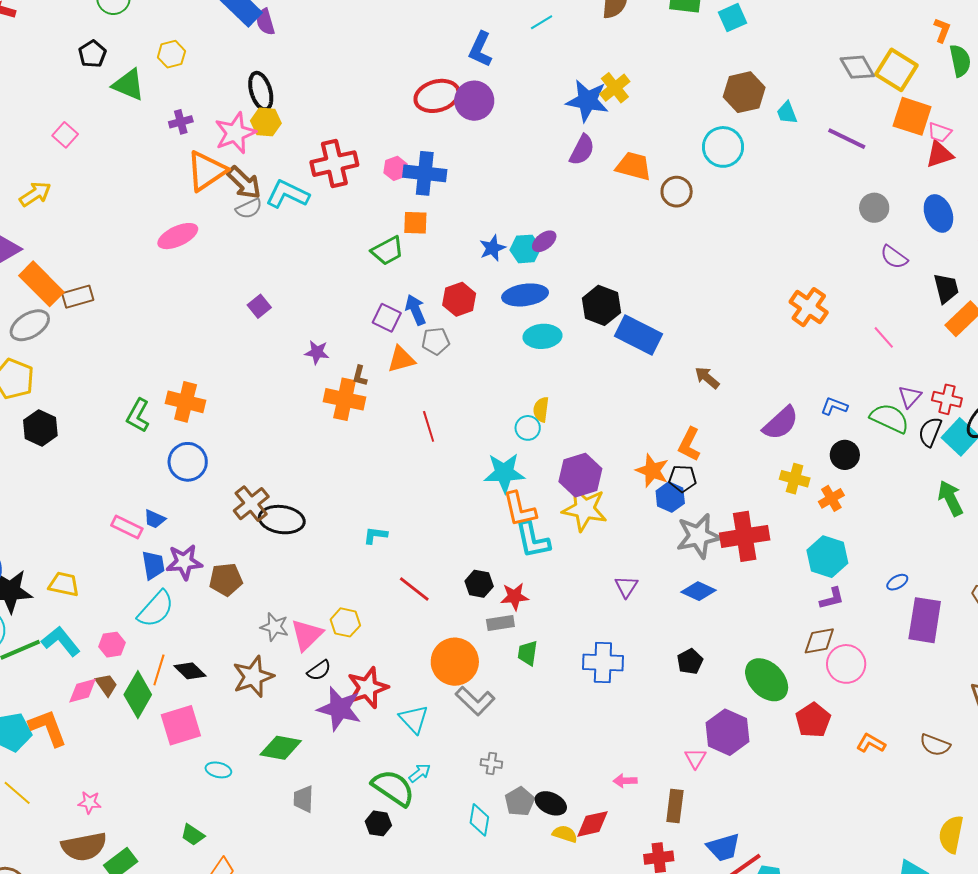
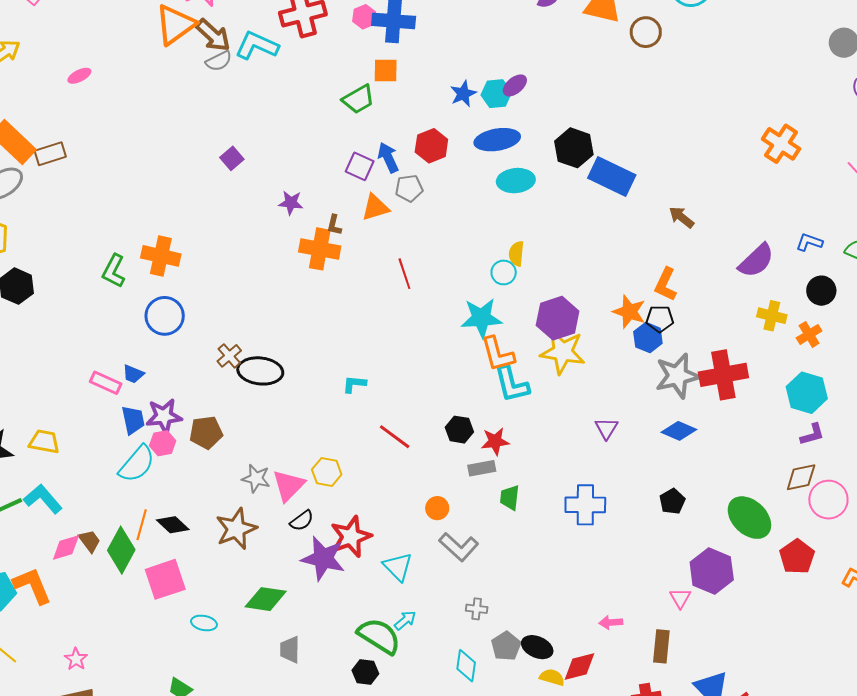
pink ellipse: (178, 236) -> (79, 76), moved, size x0.6
brown cross: (251, 504) -> (229, 356), size x0.7
pink hexagon: (112, 645) -> (163, 443), moved
orange circle: (455, 662) -> (437, 508), size x0.5
pink star: (89, 802) -> (76, 659), turned 30

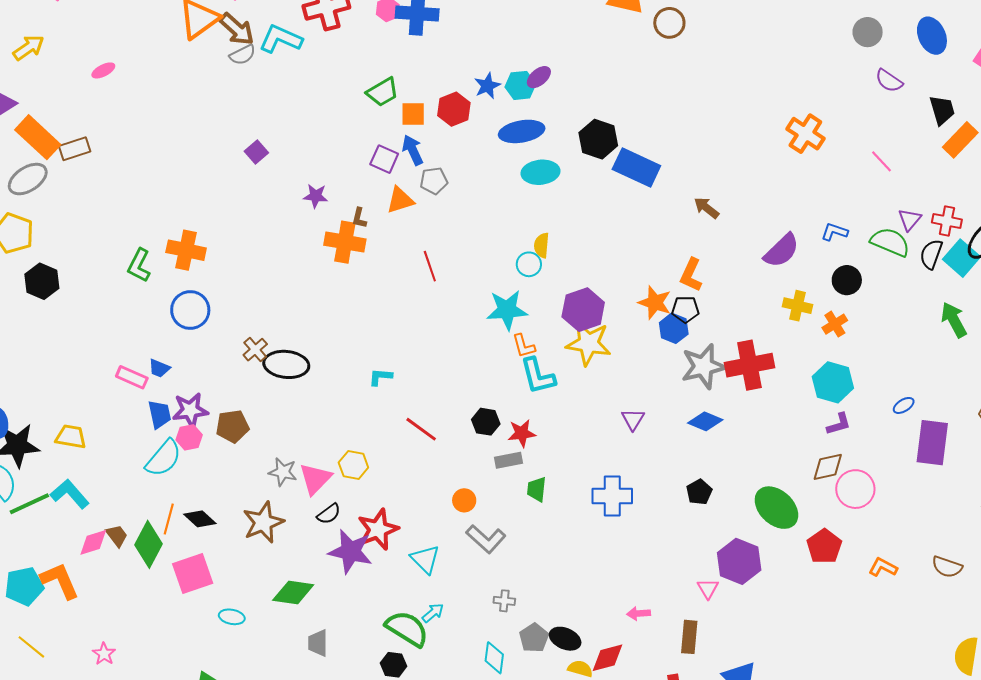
orange square: (386, 71) -> (413, 114), moved
red hexagon: (431, 146) -> (454, 109), moved
orange L-shape: (498, 354) -> (524, 346), size x0.7

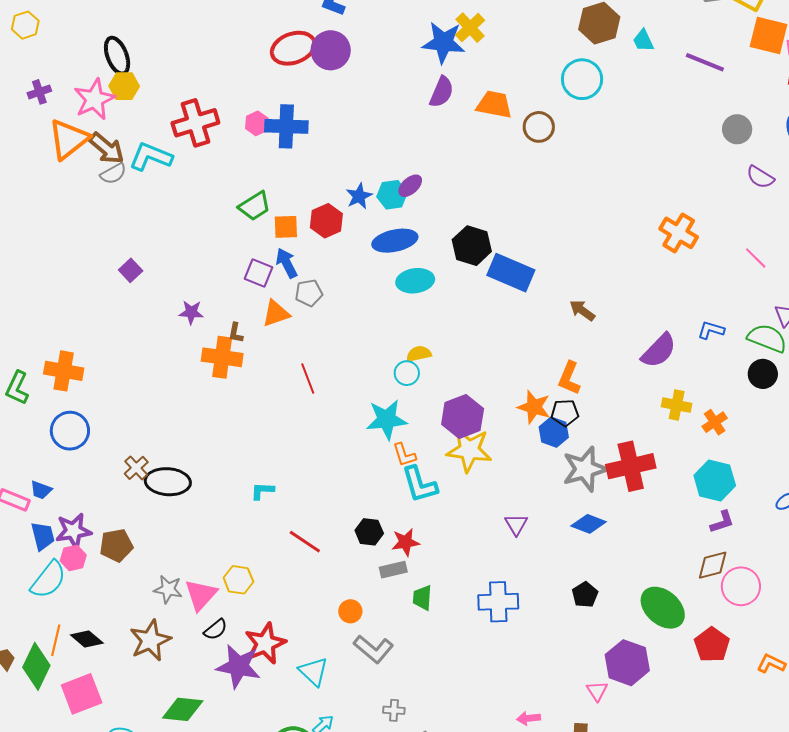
yellow semicircle: (542, 245) -> (419, 354), turned 75
black circle: (847, 280) -> (763, 374), moved

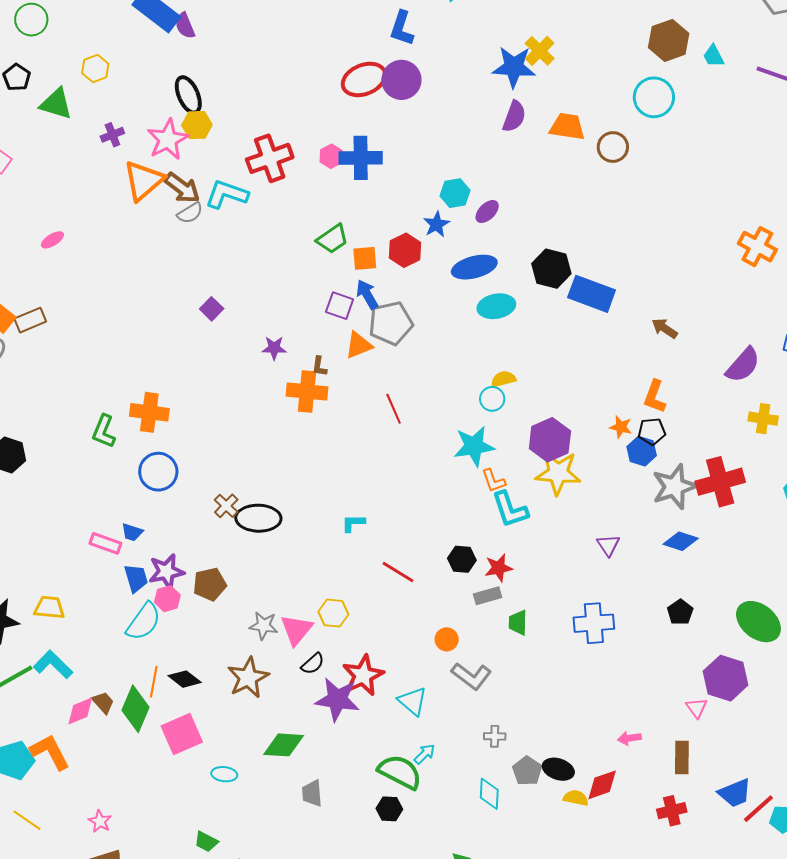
cyan hexagon: (392, 195) -> (455, 193), moved
gray pentagon: (309, 293) -> (391, 323), size x1.6
orange star: (534, 407) -> (621, 427), size x0.7

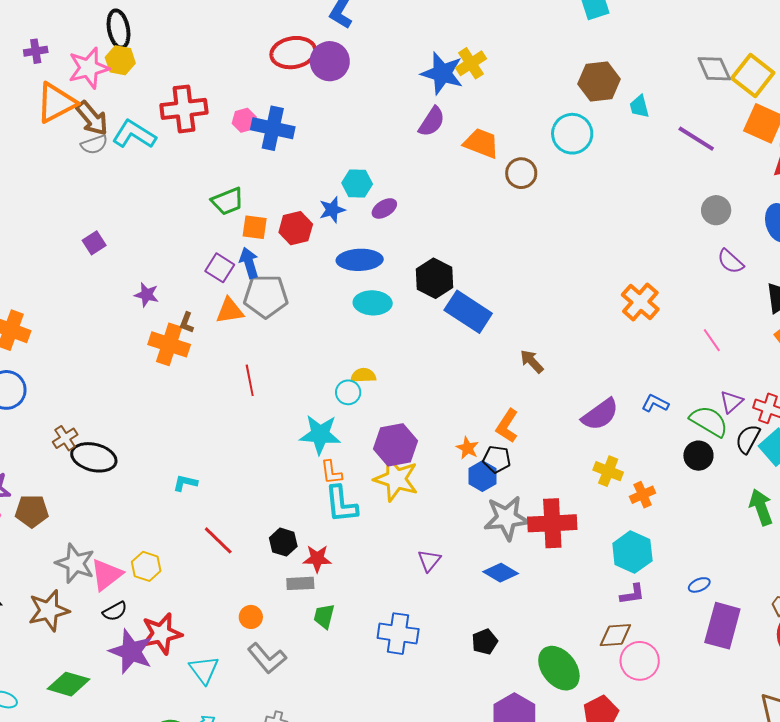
gray star: (264, 626) -> (75, 563), size x1.4

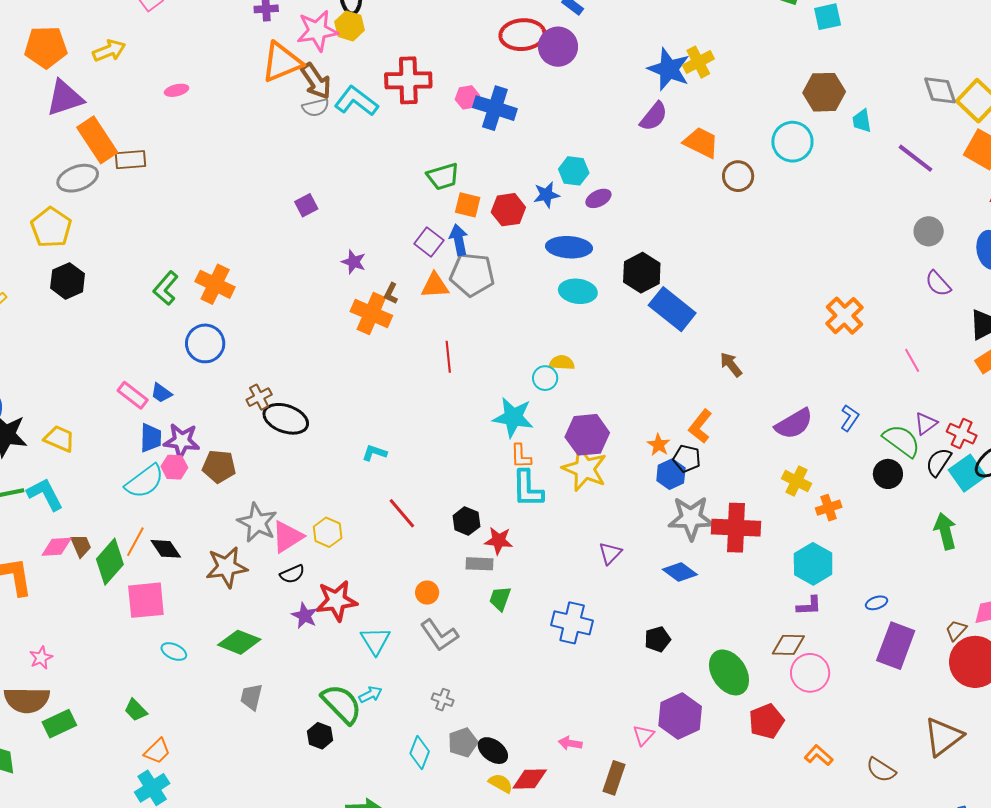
blue L-shape: (655, 403) -> (850, 418), turned 92
purple star: (131, 651) -> (305, 616), size x0.6

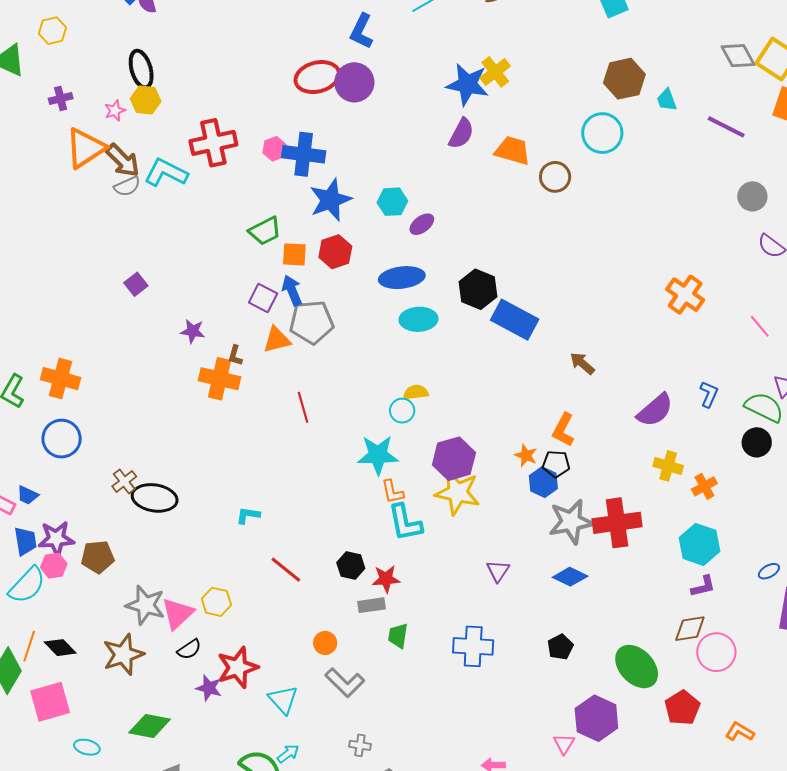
pink star: (317, 31) -> (115, 111), size x0.5
blue star: (546, 195) -> (330, 200), moved, size x1.6

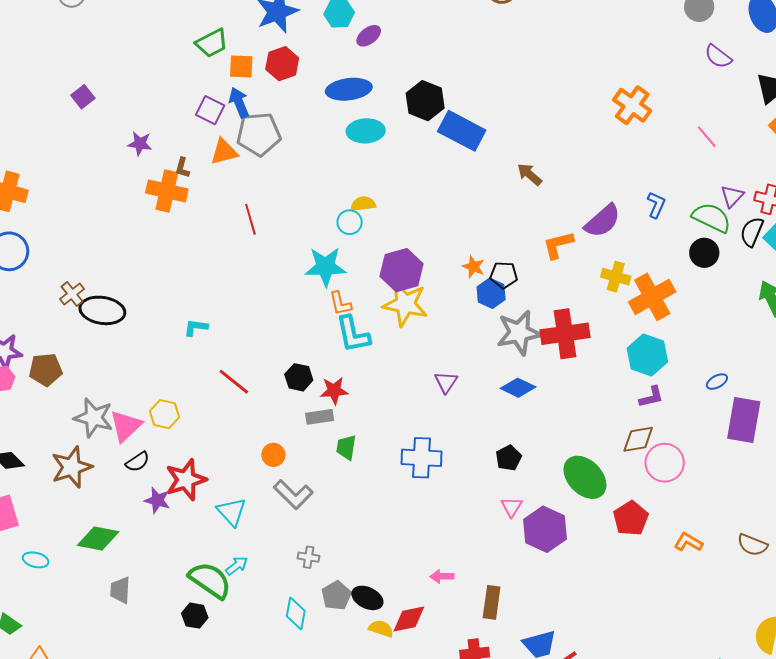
orange L-shape: (563, 430) -> (558, 245), moved, turned 48
orange cross: (704, 486) -> (652, 297), size x1.8
pink triangle: (564, 744) -> (512, 507), moved

